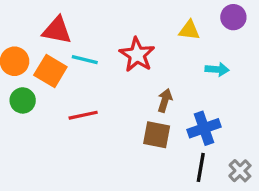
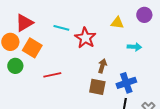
red triangle: (57, 30) -> (24, 23), moved, turned -42
cyan line: (85, 60) -> (61, 28), moved

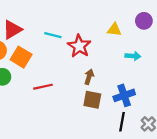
brown arrow: (102, 66) -> (89, 77), moved

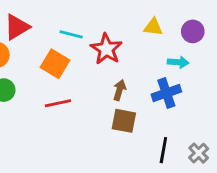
purple circle: (144, 21) -> (193, 31), moved
orange square: (21, 57) -> (55, 64), moved
blue cross: (124, 95) -> (166, 93), moved

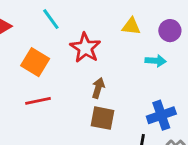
cyan line: (71, 34) -> (51, 19), moved, turned 40
blue cross: (166, 93) -> (161, 115), moved

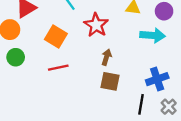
cyan arrow: (156, 61) -> (153, 35), size x1.5

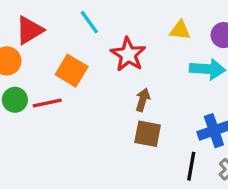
red line: (58, 68) -> (47, 103), moved

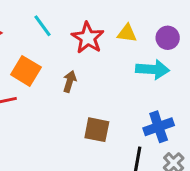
red star: (128, 54) -> (88, 38), moved
brown arrow: (143, 100) -> (70, 81), moved

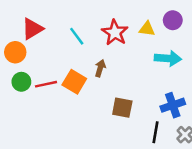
cyan line: (43, 26) -> (77, 36), moved
purple circle: (168, 38) -> (173, 20), moved
orange square: (26, 71) -> (74, 82), moved

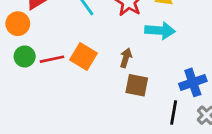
cyan arrow: (168, 58) -> (160, 30), moved
brown arrow: (100, 68) -> (126, 58), moved

